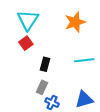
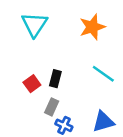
red square: (26, 43) -> (32, 84), moved
cyan line: (84, 60) -> (103, 74), turned 42

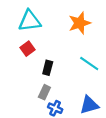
cyan triangle: (34, 24) -> (30, 21), turned 50
red square: (32, 84) -> (27, 49), moved

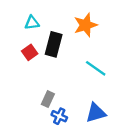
cyan triangle: (30, 21) -> (32, 23), size x0.6
black rectangle: (48, 68) -> (54, 44), moved, size x1.5

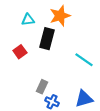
orange star: (85, 25) -> (60, 16), moved
red square: (30, 52) -> (20, 52), moved

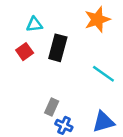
orange star: (60, 16) -> (97, 19), moved
red square: (20, 52) -> (25, 52), moved

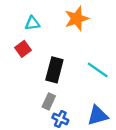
orange star: (97, 19) -> (77, 19), moved
black rectangle: (58, 48) -> (54, 70), moved

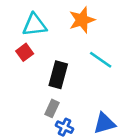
cyan triangle: (32, 23) -> (35, 25), size x1.5
cyan line: (98, 70) -> (101, 60), moved

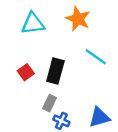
orange star: (82, 20) -> (78, 19), turned -30
red square: (25, 52) -> (26, 72), moved

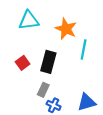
orange star: (78, 19) -> (66, 29), moved
cyan line: (96, 57) -> (84, 49), turned 66

